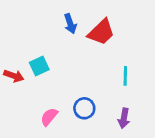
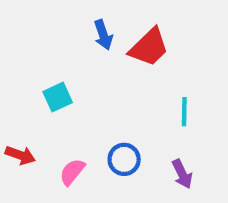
red arrow: (14, 76) -> (20, 155), moved
purple arrow: (124, 118) -> (182, 174), turned -36

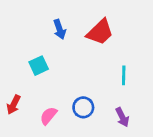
blue arrow: (103, 35) -> (60, 29), moved
red arrow: (20, 155) -> (14, 105), turned 96

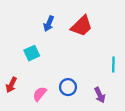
blue arrow: (60, 29) -> (49, 24), turned 42
cyan line: (124, 75) -> (113, 64), moved

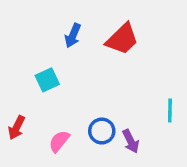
cyan line: (113, 64) -> (170, 111), moved
purple arrow: (100, 95) -> (131, 141), moved

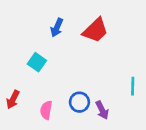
cyan square: (47, 80) -> (37, 62), turned -30
pink semicircle: (59, 141) -> (46, 110), turned -30

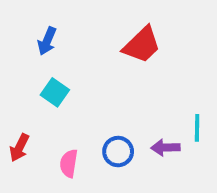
blue arrow: (57, 28) -> (47, 41), moved
purple arrow: (102, 110) -> (165, 148), moved, turned 114

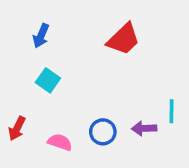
pink semicircle: (69, 163) -> (60, 142), turned 100

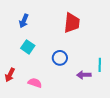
red trapezoid: (123, 39) -> (72, 23), turned -40
blue circle: (103, 132) -> (60, 58), moved

